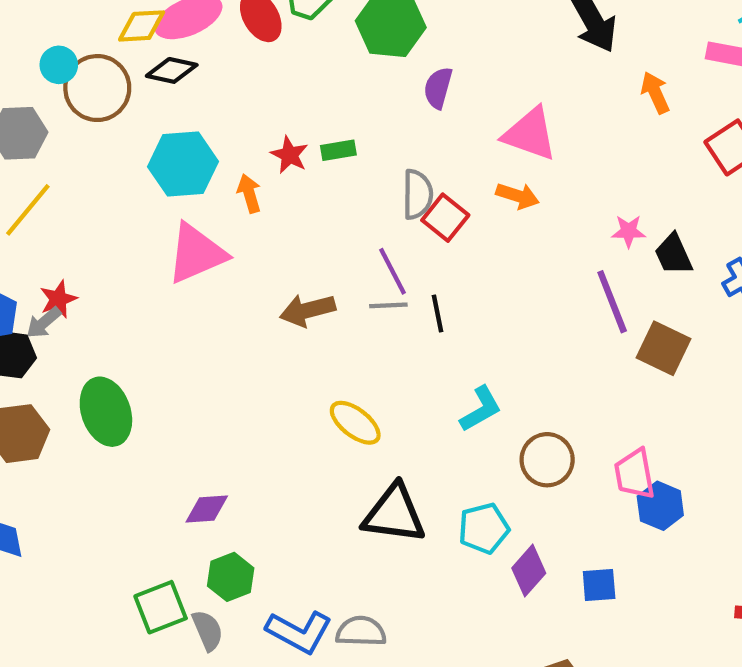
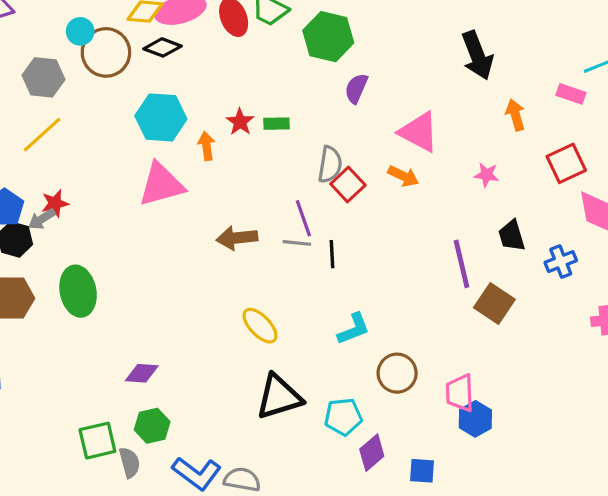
pink star: (629, 231) -> (486, 175), moved
black triangle: (394, 514) -> (279, 397), turned -33

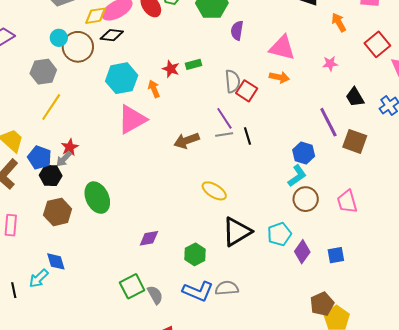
cyan L-shape: (354, 329) -> (297, 176), moved
blue hexagon: (475, 419) -> (304, 153), moved
green hexagon: (152, 426) -> (195, 254), moved

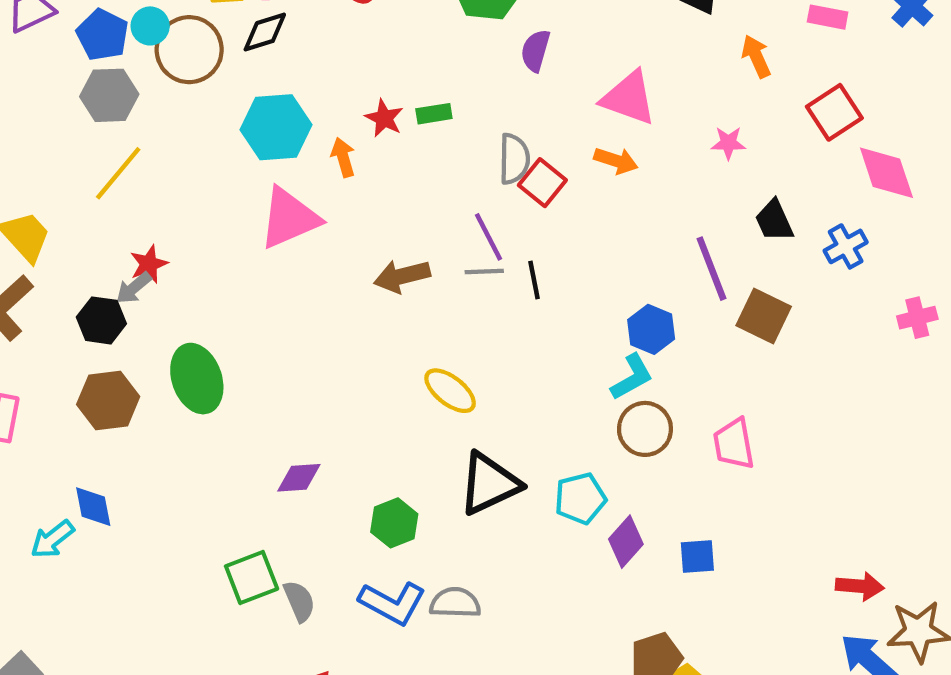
black diamond: (112, 35) -> (265, 32), turned -30
blue pentagon: (40, 158) -> (103, 35), moved

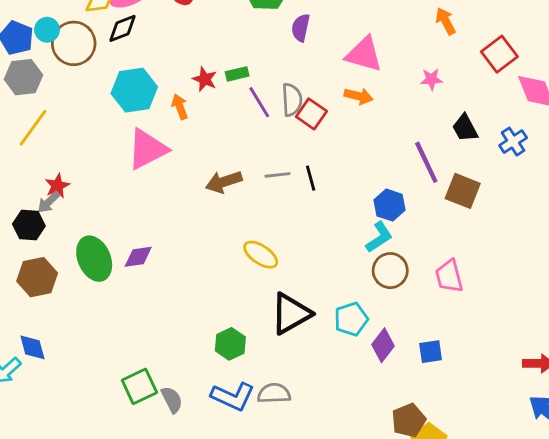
purple line: (488, 237) -> (259, 102), moved
purple diamond: (299, 478) -> (138, 257), moved

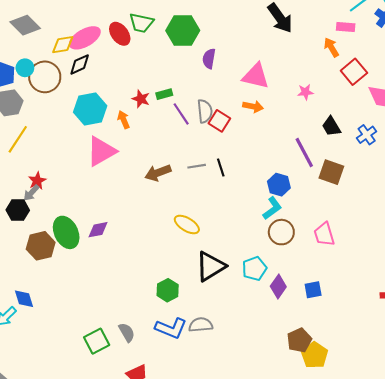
orange arrow: (446, 21) -> (331, 47), moved
brown hexagon: (37, 277) -> (41, 246), moved
green square: (139, 386) -> (97, 341), moved

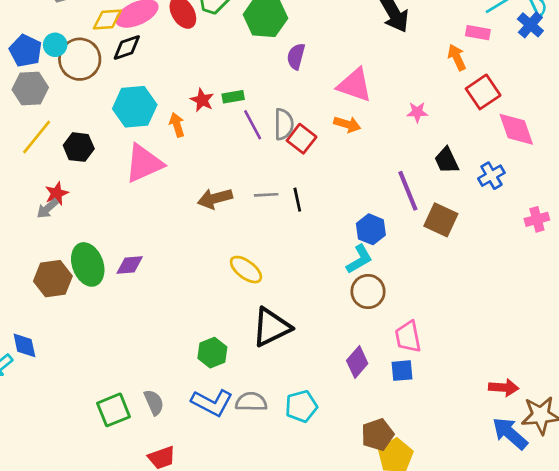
black hexagon: (18, 210) -> (79, 147), moved
pink trapezoid: (324, 234) -> (408, 337), moved
cyan pentagon: (254, 269) -> (301, 406), moved

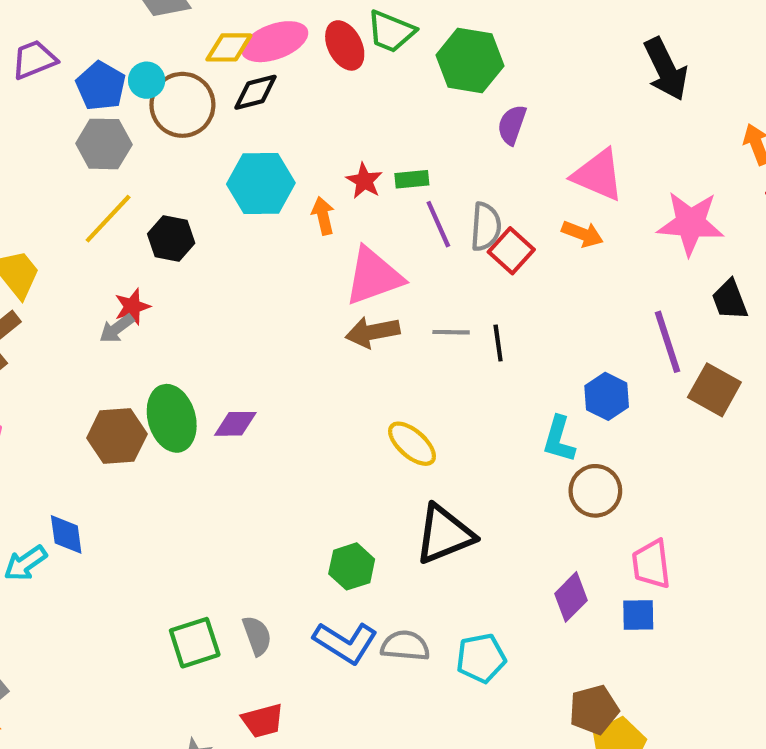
pink star: (417, 112) -> (690, 223), size x2.0
pink triangle: (144, 163) -> (374, 276), moved
cyan L-shape: (359, 259) -> (559, 439), moved, turned 132

